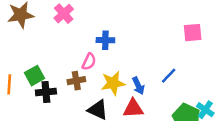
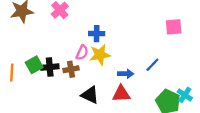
yellow star: (113, 83) -> (100, 55), moved
blue arrow: (138, 86) -> (126, 74), turned -64
black cross: (46, 92) -> (50, 67), moved

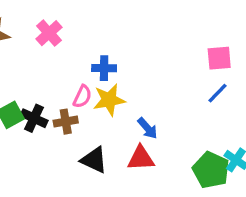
blue line: (152, 65) -> (218, 93), moved
black cross: (50, 67) -> (34, 118), turned 30
blue arrow: (126, 74) -> (147, 128), turned 48

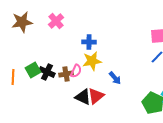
pink semicircle: (82, 97) -> (76, 71), moved
red triangle: (141, 158) -> (96, 96), moved, turned -36

